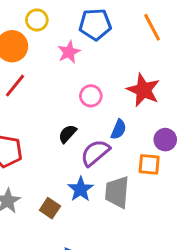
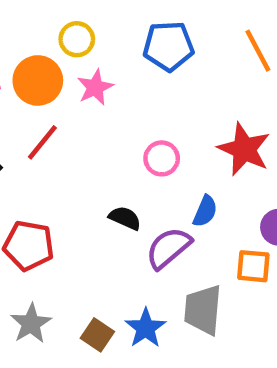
pink star: (69, 52) -> (95, 87), moved
black semicircle: (67, 134) -> (125, 218), turned 72
blue star: (81, 189) -> (146, 328), moved

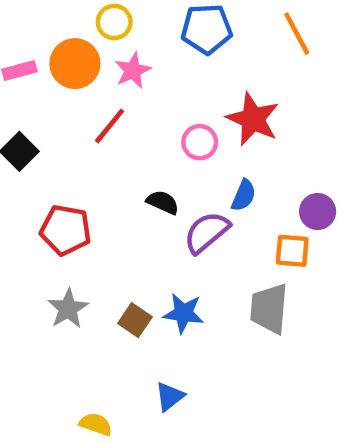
red line: (42, 142) -> (110, 126), moved
red star: (244, 149) -> (253, 119), moved
gray trapezoid: (203, 310) -> (269, 309), moved
blue star: (146, 328) -> (184, 313), turned -30

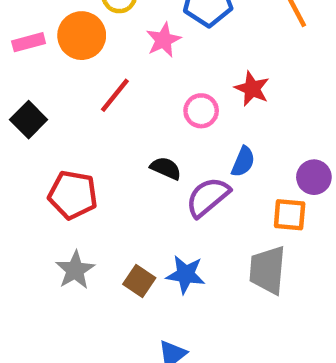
pink star: (133, 71) -> (164, 40), moved
red star: (253, 119) -> (252, 89), size x0.7

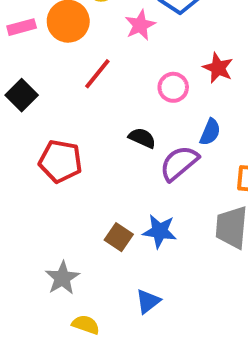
gray star: (75, 270) -> (62, 278), moved

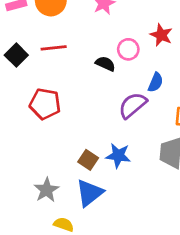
red line: (97, 74) -> (54, 48), moved, turned 45
black semicircle: (142, 138) -> (105, 64), moved
blue triangle: (148, 301) -> (90, 193), moved, size x1.5

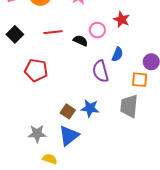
red line: (54, 48) -> (53, 32), moved
purple semicircle: (133, 105) -> (101, 71), turned -65
gray star: (46, 190) -> (37, 134), turned 30

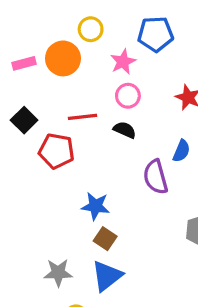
pink circle: (97, 30) -> (128, 96), moved
red pentagon: (36, 70) -> (57, 151), moved
blue star: (90, 108) -> (95, 206), moved

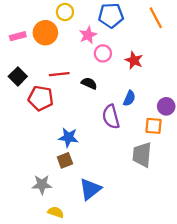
pink circle: (128, 96) -> (103, 53), moved
brown square: (105, 239) -> (65, 160), moved, turned 35
blue triangle: (107, 276) -> (90, 189), moved

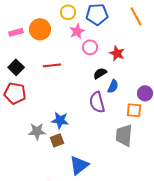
yellow circle: (65, 12) -> (68, 12), moved
black semicircle: (89, 83) -> (100, 73), moved, turned -56
red pentagon: (41, 98) -> (15, 93), moved
gray star: (42, 185) -> (37, 131), moved

